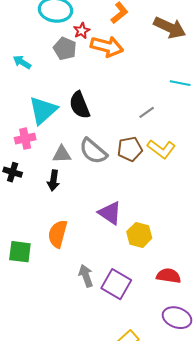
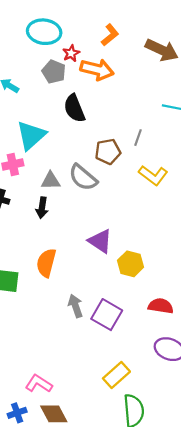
black semicircle: (80, 105) -> (74, 108), moved
gray line: (147, 112) -> (138, 138), turned -35
brown pentagon: (130, 149) -> (108, 152), moved

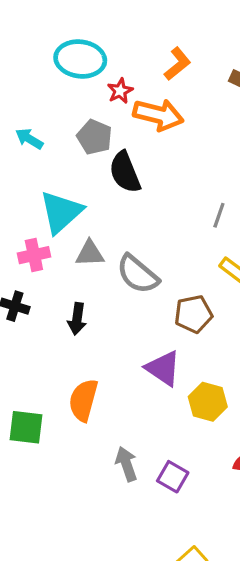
gray pentagon: (54, 72) -> (95, 137), moved
brown pentagon: (108, 152) -> (193, 314), moved
gray triangle: (51, 181) -> (90, 253), moved
purple square: (107, 315) -> (173, 477), size x0.7

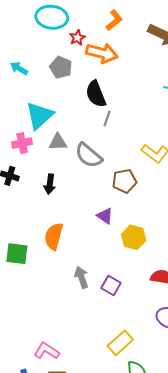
black semicircle: (125, 172) -> (96, 94), moved
gray line: (219, 215) -> (107, 119), moved
purple triangle: (163, 368) -> (105, 216), size x0.7

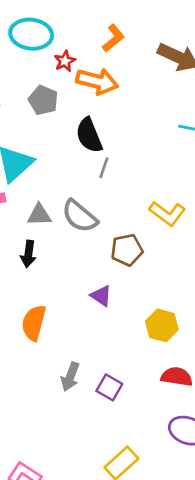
gray triangle: (58, 142) -> (39, 215), moved
yellow hexagon: (134, 237) -> (162, 325), moved
gray arrow: (81, 277) -> (70, 377), turned -140

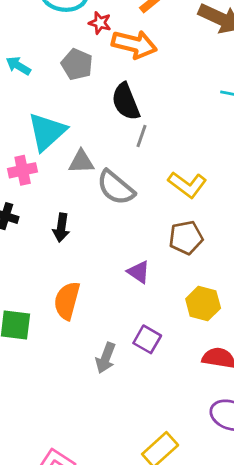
red star: (65, 61) -> (100, 23), turned -30
yellow L-shape: (167, 214) -> (187, 185), moved
gray triangle: (39, 215) -> (81, 162), moved
brown pentagon: (127, 250) -> (186, 238), moved
purple square: (109, 387) -> (147, 339), moved

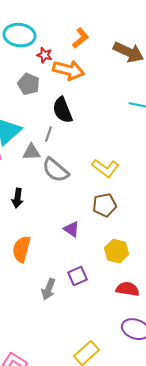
gray line: (141, 136) -> (48, 134), moved
purple square: (147, 339) -> (78, 276), turned 36

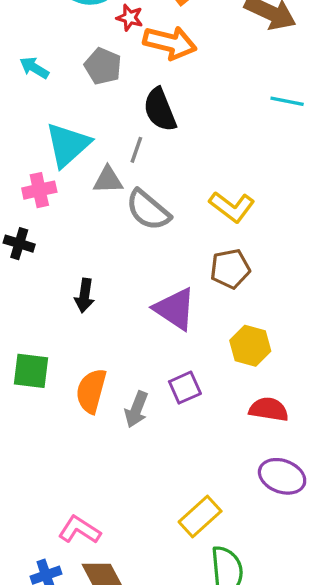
black arrow: (18, 198) -> (84, 296), moved
purple triangle: (72, 229) -> (175, 309), size x1.6
orange semicircle: (22, 249) -> (91, 391), moved

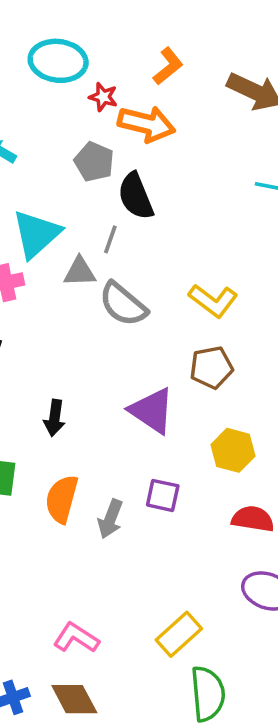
gray pentagon: (103, 66) -> (94, 162), moved
black arrow: (84, 296) -> (54, 418), moved
purple square: (185, 388) -> (163, 495), turned 36
pink L-shape: (79, 530) -> (76, 638), moved

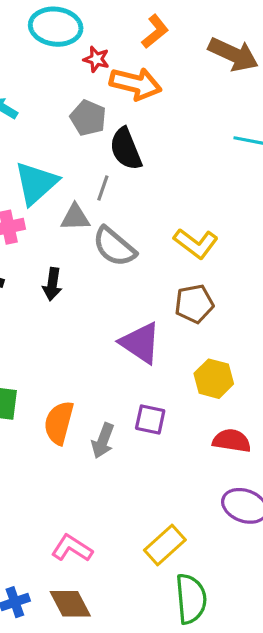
black arrow: (54, 418) -> (52, 284), moved

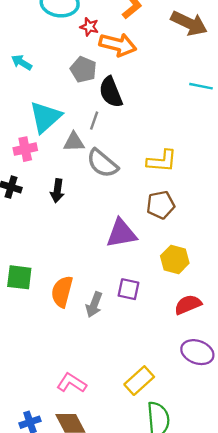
yellow L-shape: (196, 243) -> (162, 161), turned -32
purple triangle: (140, 343) -> (121, 233), turned -44
red semicircle: (232, 441) -> (188, 305), turned -32

